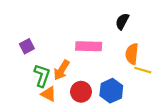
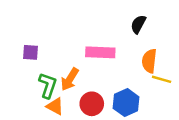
purple square: (27, 46) -> (31, 52), turned 32

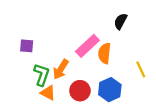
pink rectangle: (100, 52) -> (87, 46), turned -45
orange semicircle: (149, 61) -> (105, 53), moved
yellow line: (162, 79) -> (141, 69), turned 49

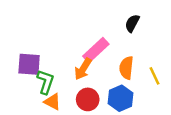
purple square: (27, 46) -> (29, 64), moved, size x1.5
orange semicircle: (105, 53) -> (126, 68), moved
orange arrow: (61, 69) -> (83, 69), moved

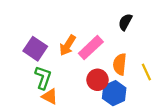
purple square: (29, 64) -> (35, 49), moved, turned 30
orange arrow: (83, 69) -> (68, 45), moved
red circle: (88, 99) -> (97, 80), moved

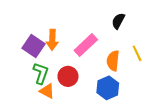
orange arrow: (68, 45) -> (52, 40), moved, turned -30
yellow line: (146, 72) -> (137, 53), moved
red circle: (97, 80) -> (68, 76), moved

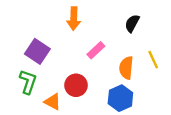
orange arrow: (52, 40) -> (74, 19), moved
pink rectangle: (86, 45) -> (96, 50), size x0.7
green L-shape: (41, 73) -> (28, 82), moved

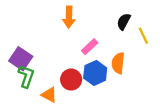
purple square: (37, 51) -> (21, 59), moved
yellow line: (153, 60) -> (143, 36), moved
blue hexagon: (120, 98) -> (95, 73), moved

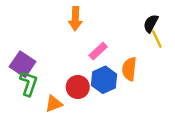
black semicircle: (124, 22) -> (151, 23), moved
orange triangle: (49, 95) -> (54, 104), turned -49

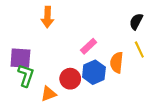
orange arrow: (75, 19) -> (48, 17), moved
yellow line: (157, 39) -> (139, 50), moved
purple square: (23, 64) -> (20, 58), turned -30

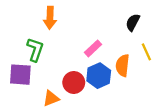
black semicircle: (136, 21) -> (133, 22), moved
purple square: (20, 58) -> (20, 75), moved
green L-shape: (26, 75) -> (35, 50), moved

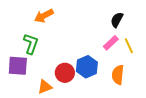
orange arrow: (50, 18) -> (44, 16), turned 60
pink rectangle: (93, 48) -> (111, 43), moved
orange semicircle: (123, 65) -> (118, 75), moved

